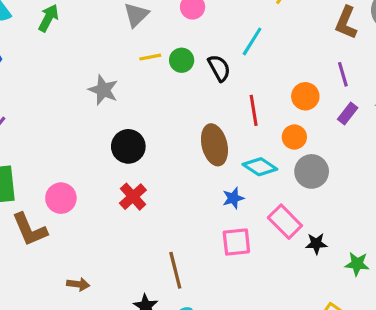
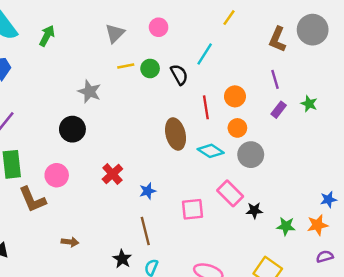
orange circle: (305, 96) -> (235, 96), moved
black circle: (128, 146) -> (72, 129), moved
blue star: (233, 198) -> (148, 191), moved

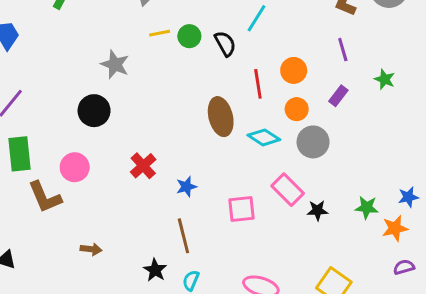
purple rectangle: (279, 110) -> (338, 96), moved
green star: (286, 226) -> (367, 207), moved

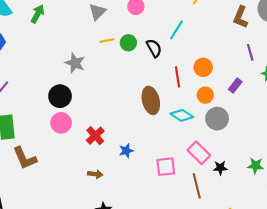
purple line: (343, 50) -> (250, 52), moved
pink circle: (75, 167) -> (61, 123), moved
brown line: (183, 236) -> (197, 186), moved
brown arrow: (91, 249) -> (95, 174), moved

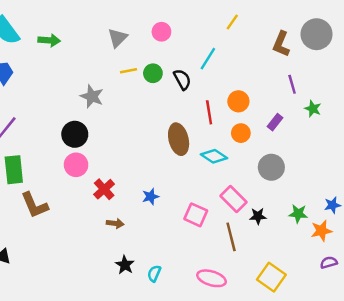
green arrow: (38, 14) -> (49, 40), turned 66
gray circle: (217, 119) -> (271, 167), moved
red cross: (95, 136) -> (104, 189), moved
pink square: (166, 167) -> (196, 215), turned 30

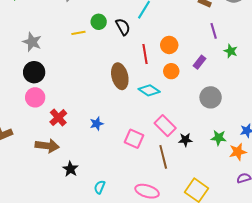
yellow line: (129, 71) -> (78, 33), moved
gray star: (92, 96) -> (32, 42), moved
gray circle: (271, 167) -> (211, 97), moved
brown arrow: (115, 223) -> (47, 146), moved, size x1.6
black star: (125, 265) -> (70, 169), moved

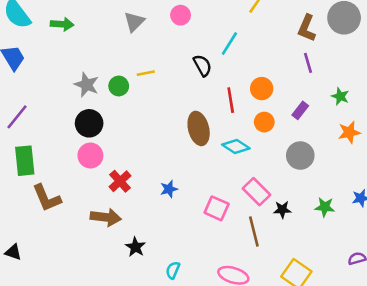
green circle: (99, 22) -> (119, 86), moved
purple line: (214, 31) -> (308, 63), moved
gray circle: (211, 97) -> (300, 156), moved
orange star: (238, 152) -> (349, 132), moved

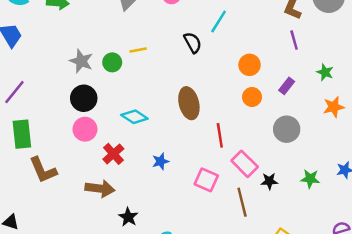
red line: (231, 100) -> (220, 135), moved
cyan diamond: (236, 147) -> (134, 117), moved

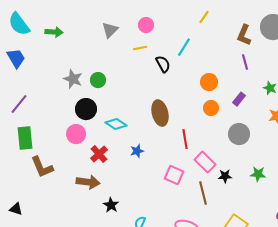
yellow line: (138, 50) -> (140, 48), moved
black circle: (84, 98) -> (86, 109), moved
blue star: (160, 161) -> (137, 151), moved

